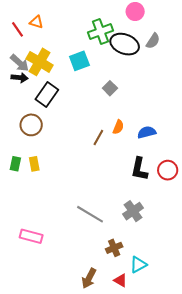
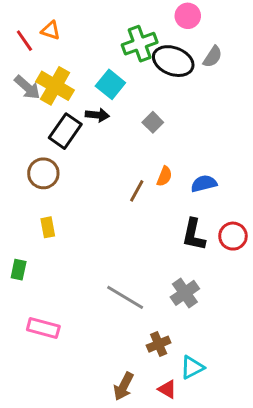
cyan square: (79, 61) -> (110, 84), turned -30
black arrow: (20, 78) -> (97, 115), moved
green rectangle: (15, 164) -> (19, 270), moved

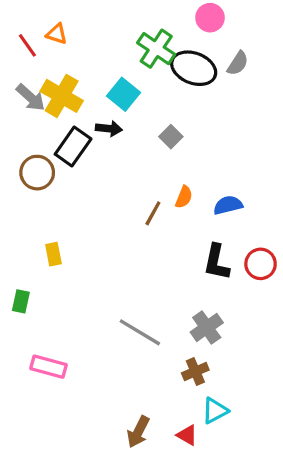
green cross: (140, 44) -> (156, 49), turned -36
brown circle: (43, 173) -> (37, 173), moved
brown cross: (159, 344) -> (195, 371), moved

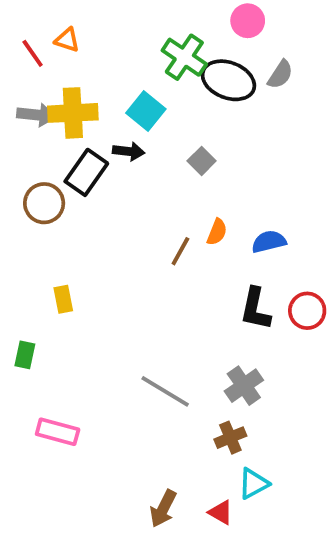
yellow cross: (62, 96) -> (73, 113), turned -33
gray arrow: (31, 98) -> (36, 115), turned -36

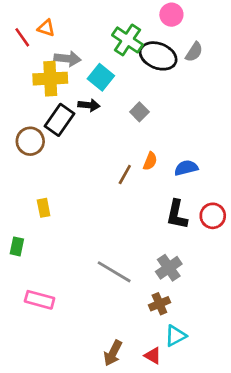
gray arrow: (36, 115) -> (68, 59), moved

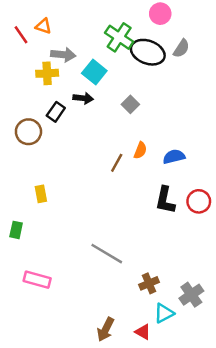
yellow cross: (50, 79) -> (47, 73), size x0.7
black rectangle: (60, 120) -> (56, 112), size x0.7
gray cross: (169, 268) -> (191, 295), moved

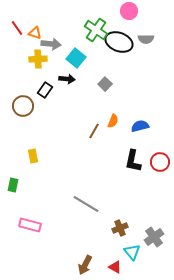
orange triangle: (43, 26) -> (35, 33), moved
gray semicircle: (181, 48) -> (146, 39), turned 56
cyan triangle: (164, 313) -> (132, 252), turned -42

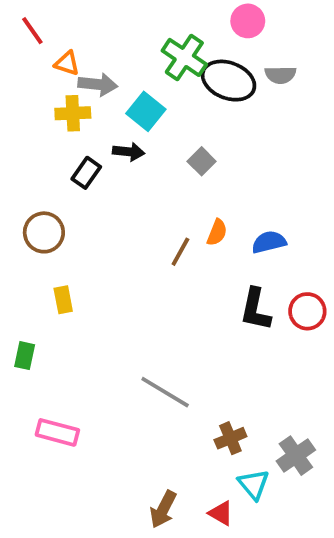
red line: (17, 28) -> (32, 31), moved
brown circle: (23, 106) -> (44, 232), moved

